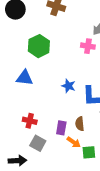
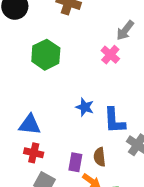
pink cross: (88, 46) -> (110, 55), turned 32
blue triangle: (25, 78) -> (30, 125), moved

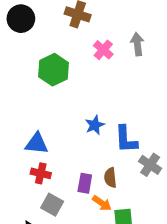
gray arrow: (125, 30) -> (137, 44), turned 135
pink cross: (110, 55) -> (103, 50), moved
blue star: (85, 107) -> (95, 125), turned 30

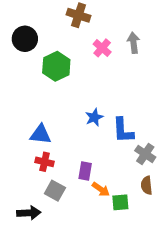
black circle: (21, 19) -> (25, 39), moved
brown semicircle: (110, 178) -> (147, 185), moved

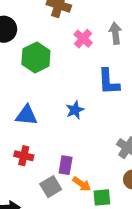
blue L-shape: (123, 130) -> (109, 82), moved
blue triangle: (41, 134) -> (26, 115), moved
gray square: (55, 191) -> (51, 187), moved, turned 30

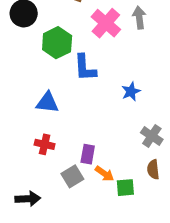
pink cross: (83, 39) -> (106, 23), size x1.5
blue L-shape: (109, 82) -> (85, 68), moved
blue star: (75, 110) -> (131, 91), moved

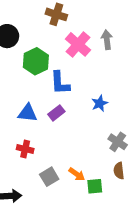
purple rectangle: (88, 154) -> (56, 113), moved, turned 42

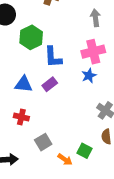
pink cross: (78, 44) -> (93, 52), moved, turned 35
orange arrow: (77, 174) -> (65, 159), moved
green square: (95, 186) -> (85, 151), turned 32

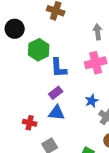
blue star: (89, 76) -> (92, 101), moved
blue triangle: (24, 84) -> (57, 113), moved

